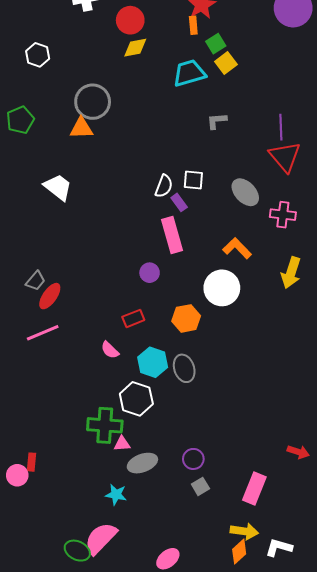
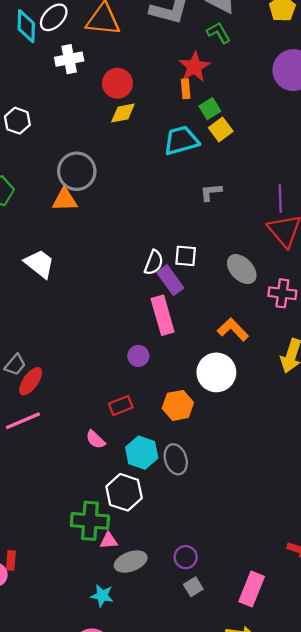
purple rectangle: (179, 202) -> (170, 280), size x1.5

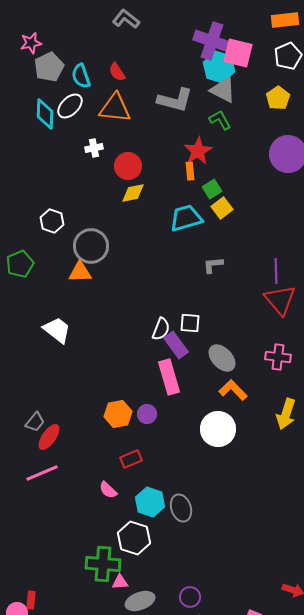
white cross: (69, 59) -> (94, 148), moved, size x0.7
white hexagon: (17, 121) -> (52, 221), moved
gray ellipse: (242, 269) -> (222, 358), moved
orange hexagon: (178, 405) -> (118, 414), moved

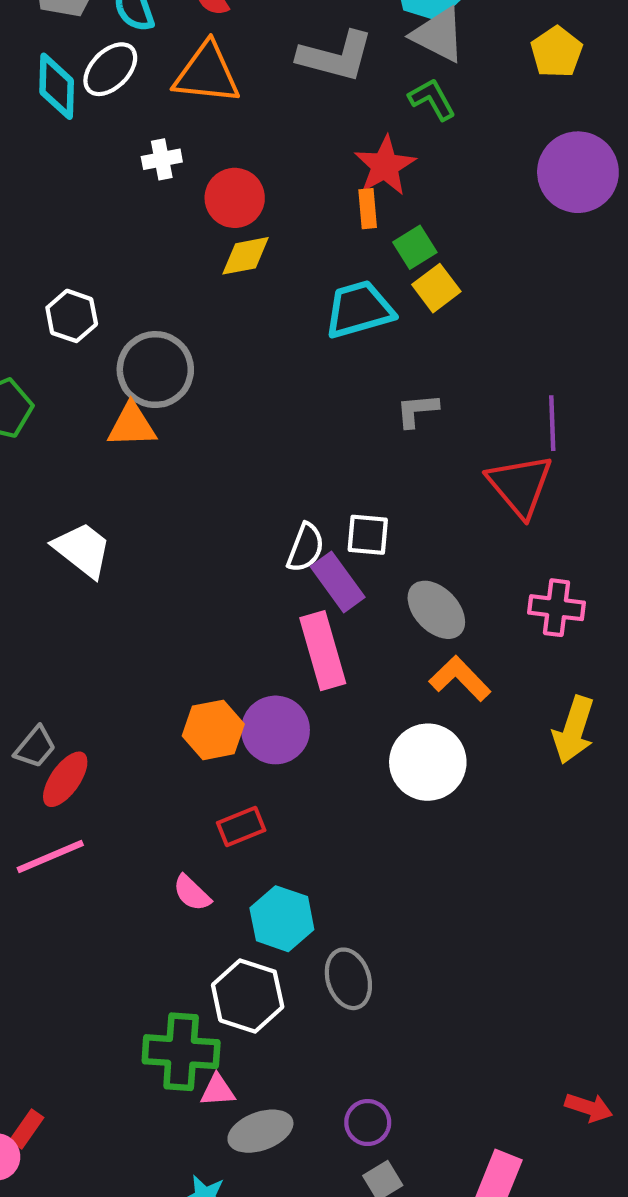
red triangle: (280, 300) -> (520, 485), moved
purple circle: (147, 414) -> (275, 730), size x1.6
gray ellipse: (181, 508) -> (348, 979), moved
red rectangle: (31, 600) -> (27, 1129), turned 30

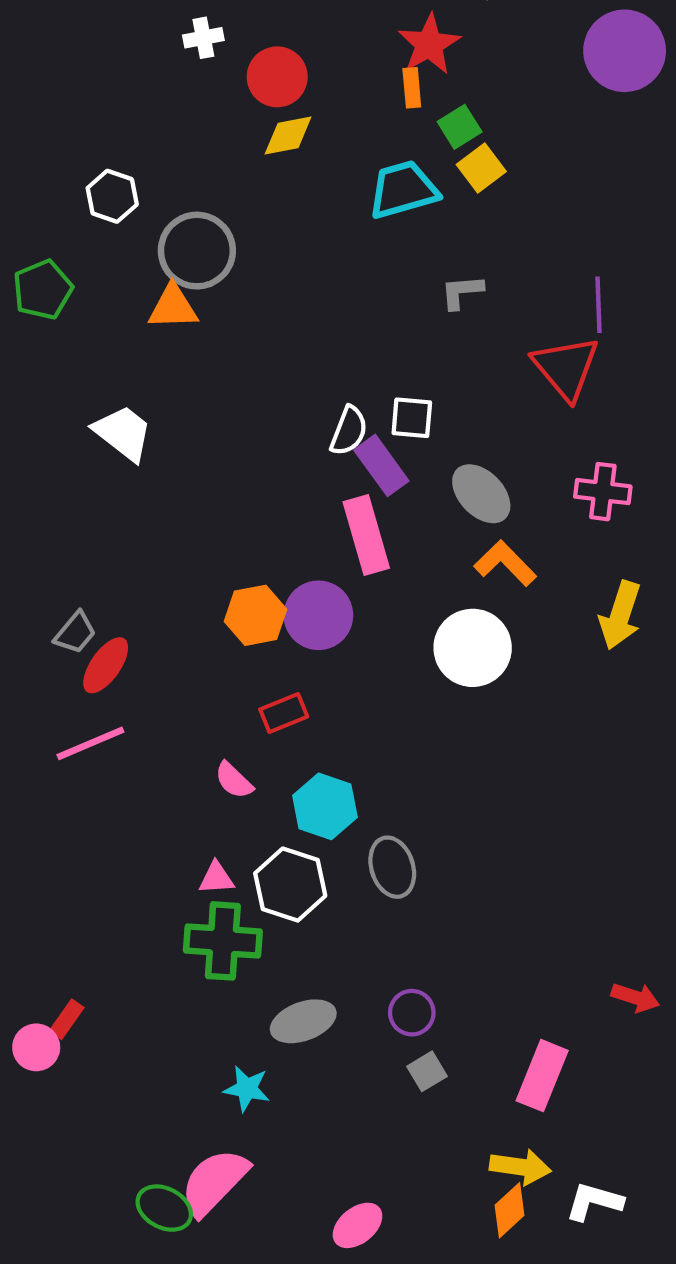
pink triangle: (218, 1090) -> (216, 878), moved

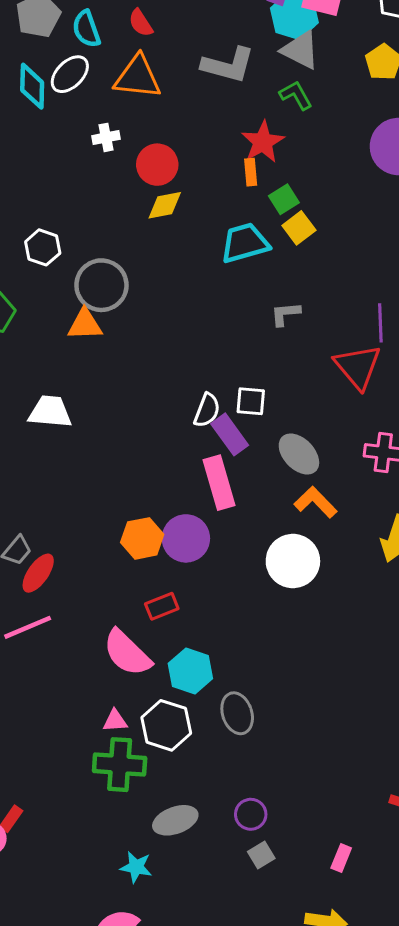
white trapezoid: (123, 433) -> (50, 412), turned -33
pink semicircle: (234, 780) -> (127, 653), size x1.8
pink rectangle: (542, 1076) -> (341, 858), size x0.6

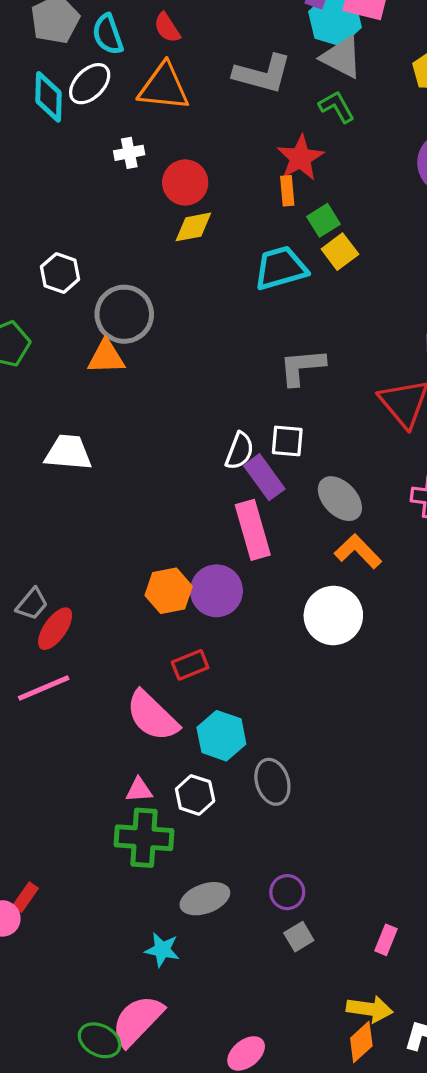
gray L-shape: (285, 314) -> (302, 367), moved, size x1.4
white hexagon: (166, 725) -> (195, 795), size x0.7

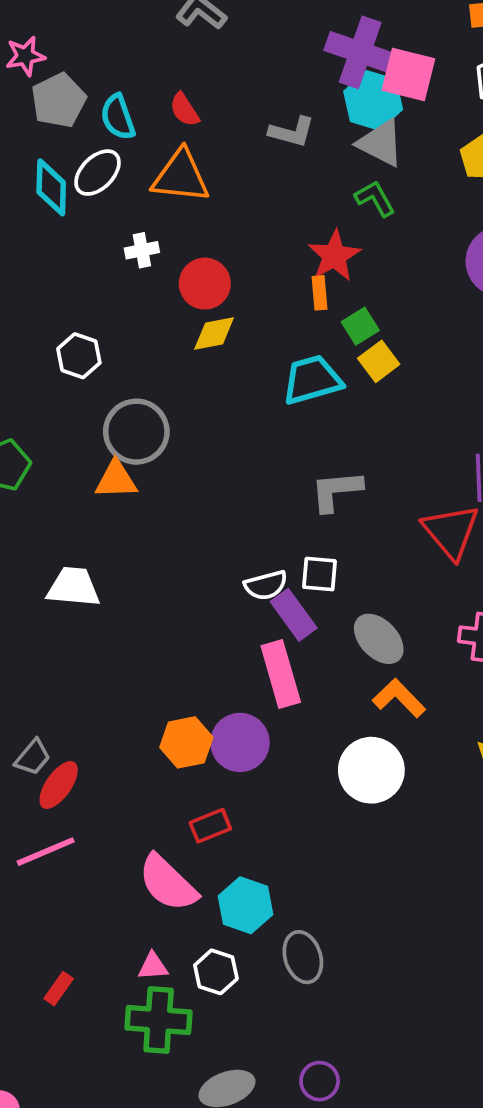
gray L-shape: (263, 74) -> (292, 132), moved, size x0.7
white hexagon: (60, 273) -> (79, 356), moved
white semicircle: (239, 451) -> (266, 585), turned 54
red rectangle: (25, 897) -> (59, 989), moved

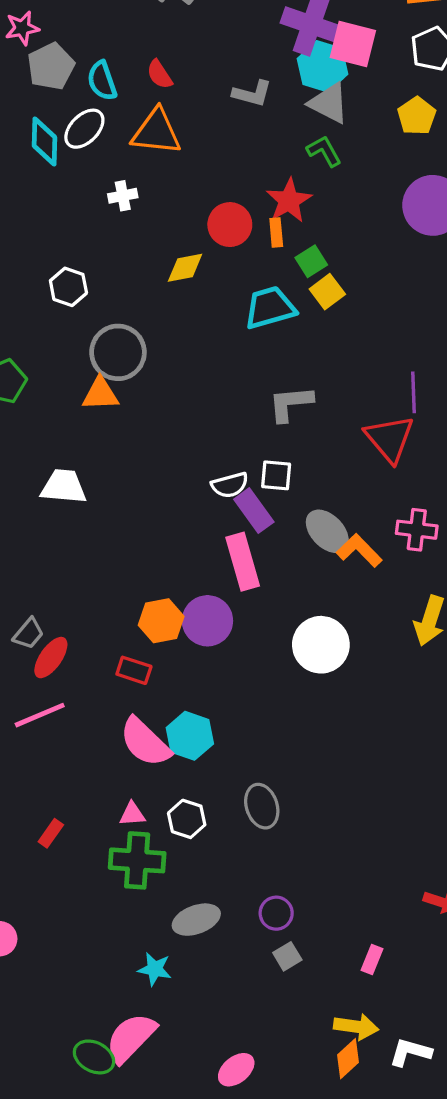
red circle: (205, 284) -> (230, 225), moved
orange L-shape: (399, 698) -> (359, 550), moved
red rectangle: (210, 826) -> (134, 670), moved, turned 40
cyan hexagon: (245, 905) -> (190, 736), moved

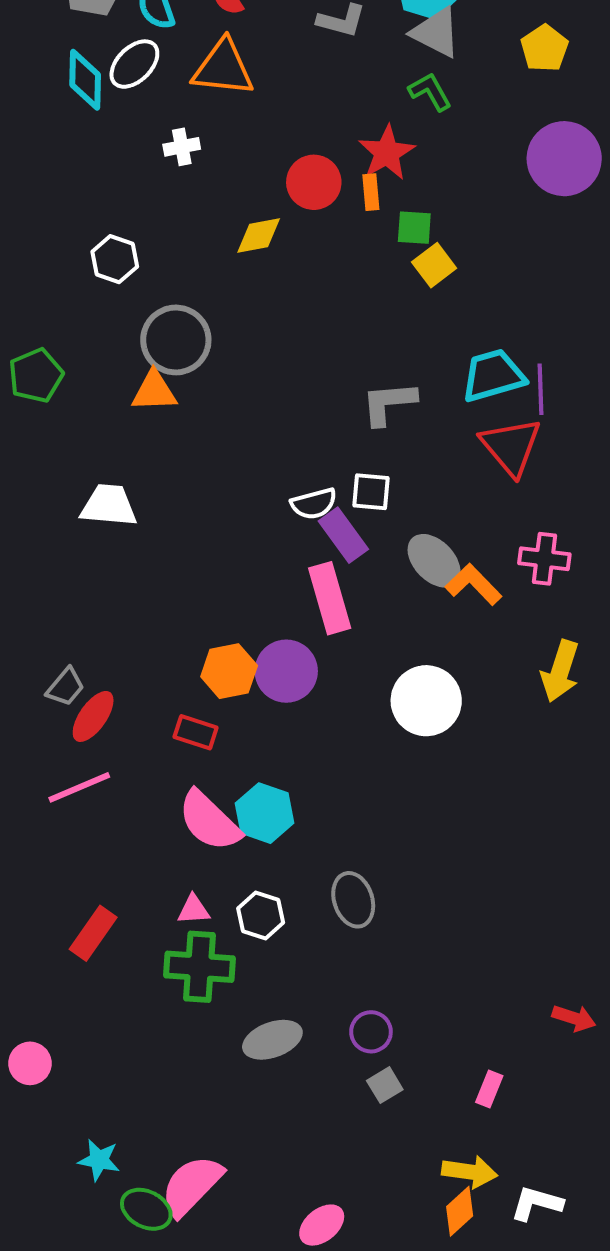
green square: (311, 261) -> (414, 228), turned 36
cyan trapezoid: (270, 308) -> (493, 375), moved
red rectangle: (51, 833) -> (93, 933), size x1.5
cyan star: (155, 969) -> (99, 1160), moved

